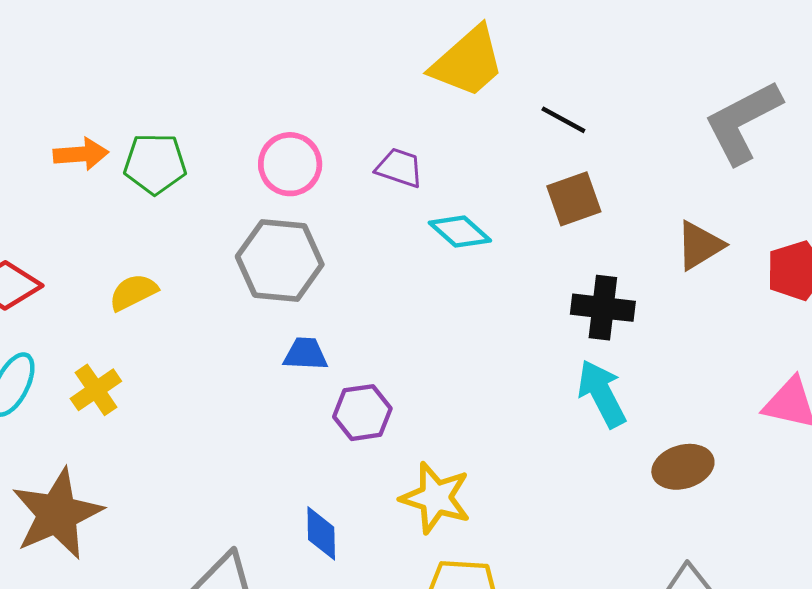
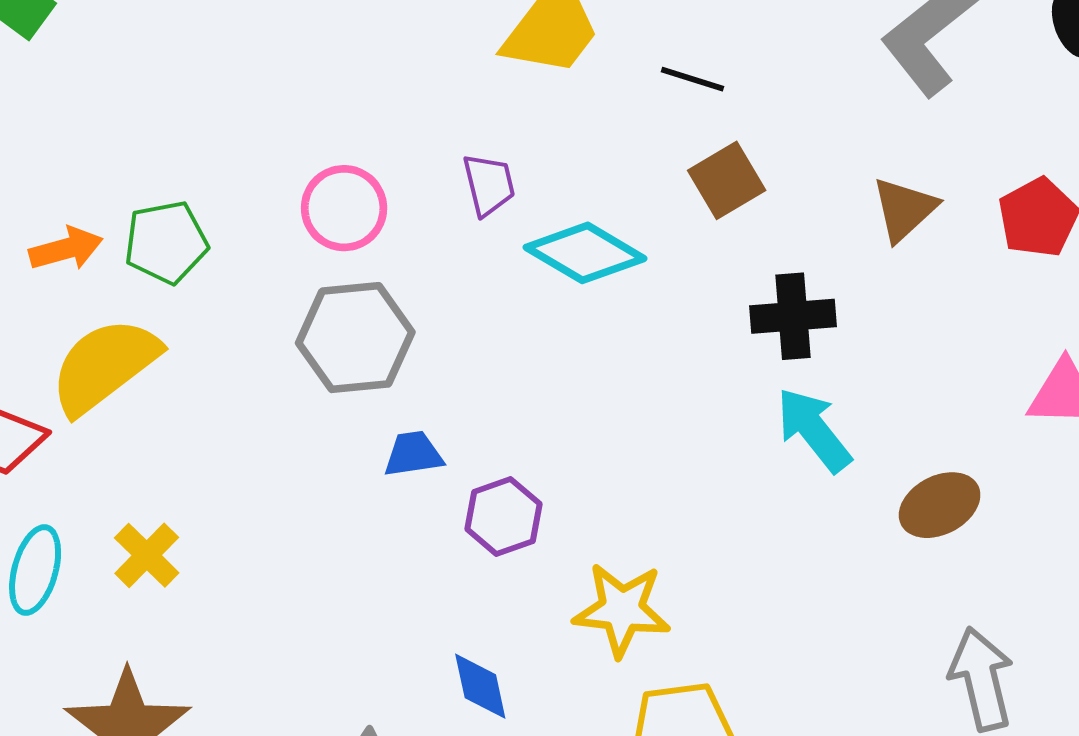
purple trapezoid: (399, 168) -> (489, 185), turned 69
cyan diamond: (460, 232) -> (585, 253), size x1.4
yellow semicircle: (133, 292) -> (104, 366), moved, size x1.8

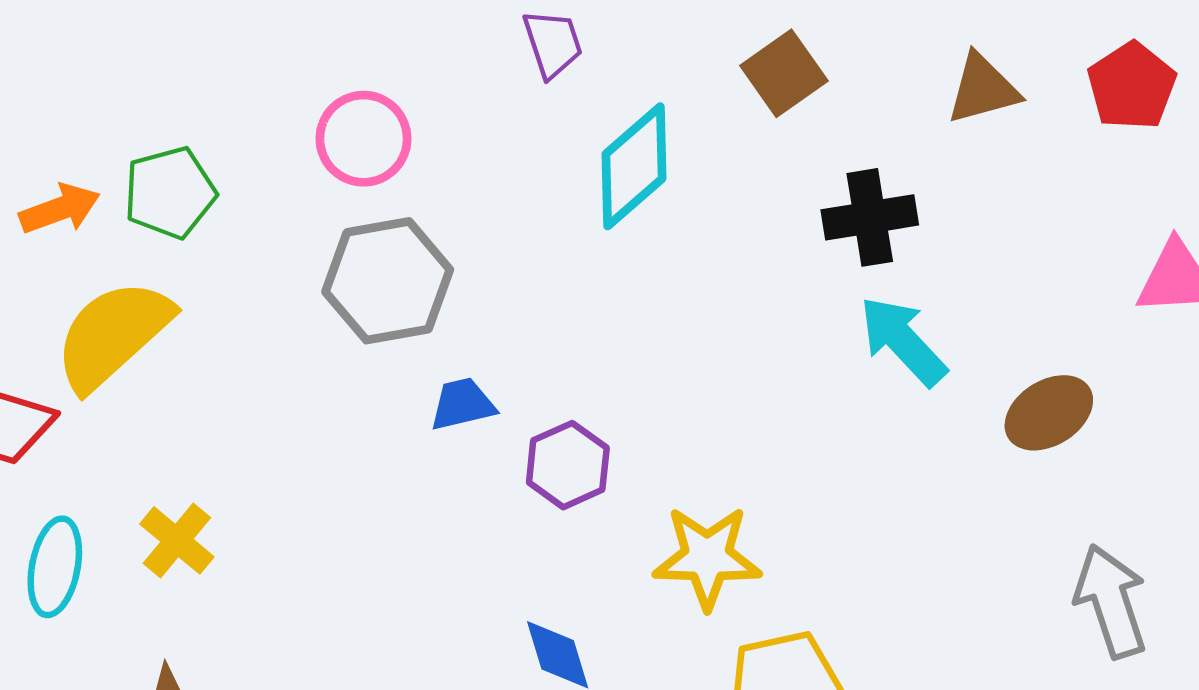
purple trapezoid: (489, 185) -> (553, 44), moved
brown triangle: (904, 209) -> (983, 89), turned 32
cyan diamond: (585, 253) -> (634, 166), turned -67

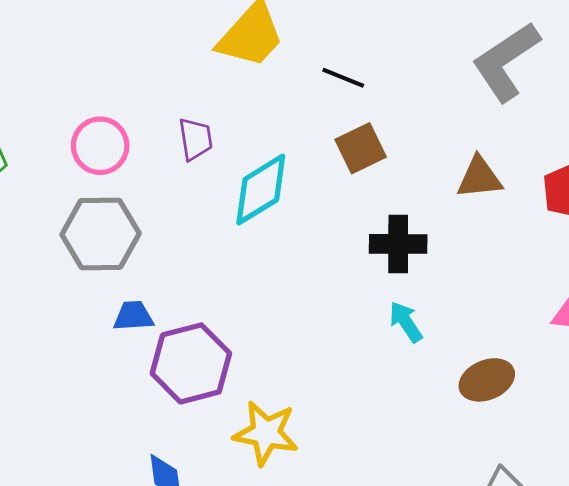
purple trapezoid: (553, 44) -> (195, 139), moved
cyan arrow: (903, 341) -> (406, 322), size x0.7
purple hexagon: (568, 465) -> (191, 363), size x1.5

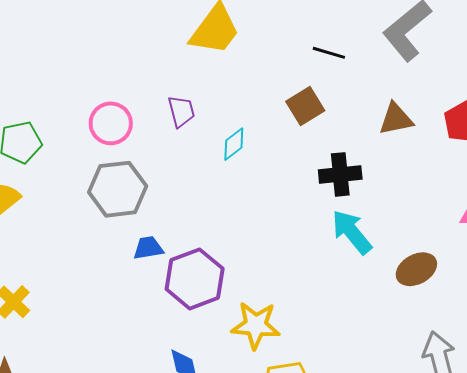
black line: (343, 78) -> (329, 53), moved
cyan diamond: (261, 189) -> (234, 144), size x0.6
cyan arrow: (406, 322) -> (352, 232), size x1.5

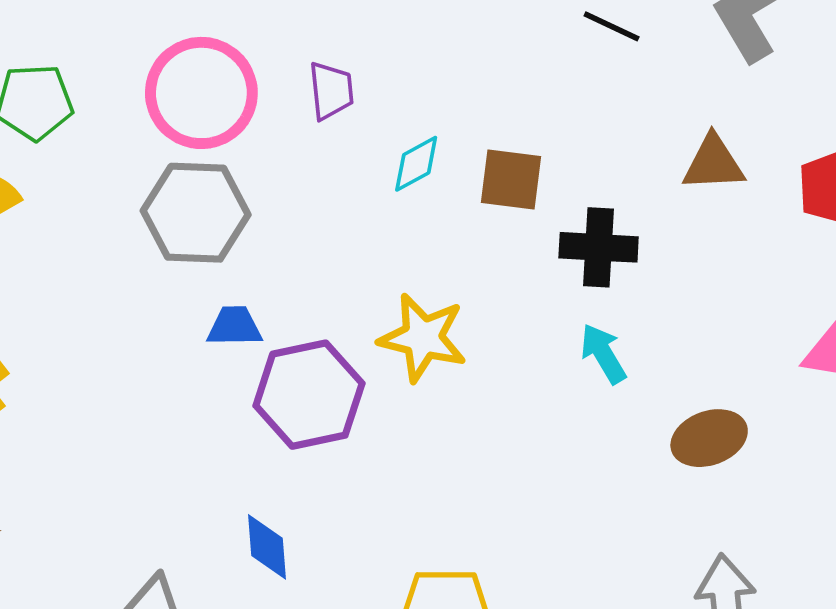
brown square: (305, 106) -> (511, 180), moved, turned 30
pink circle: (111, 123) -> (201, 93), size x1.4
cyan arrow: (352, 232) -> (603, 354), size x0.7
yellow star: (256, 325) -> (423, 338), moved

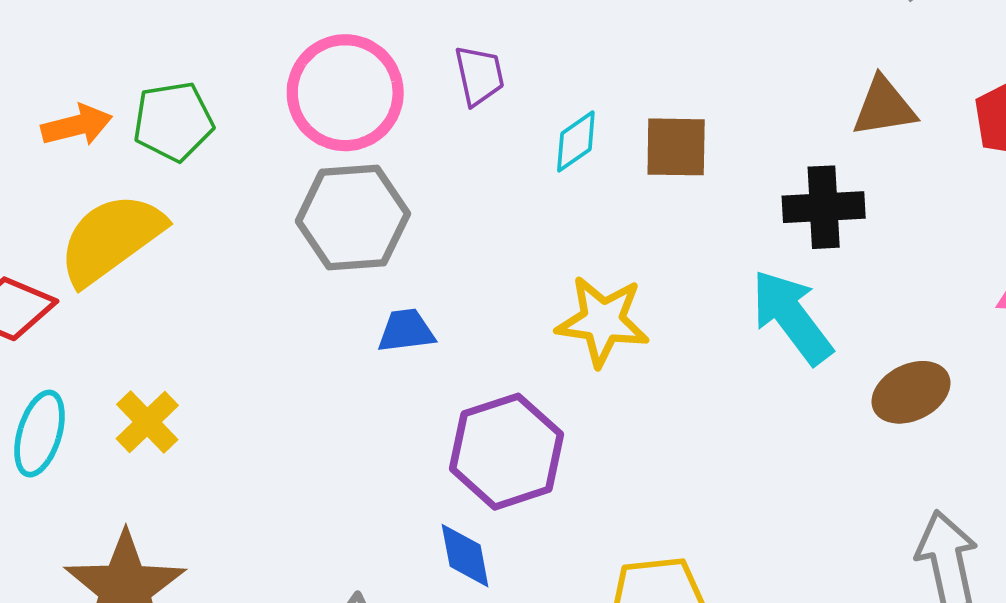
black cross: (599, 247) -> (824, 207), moved
cyan arrow: (603, 354) -> (792, 317), size x1.6
purple hexagon: (309, 395) -> (506, 452), moved

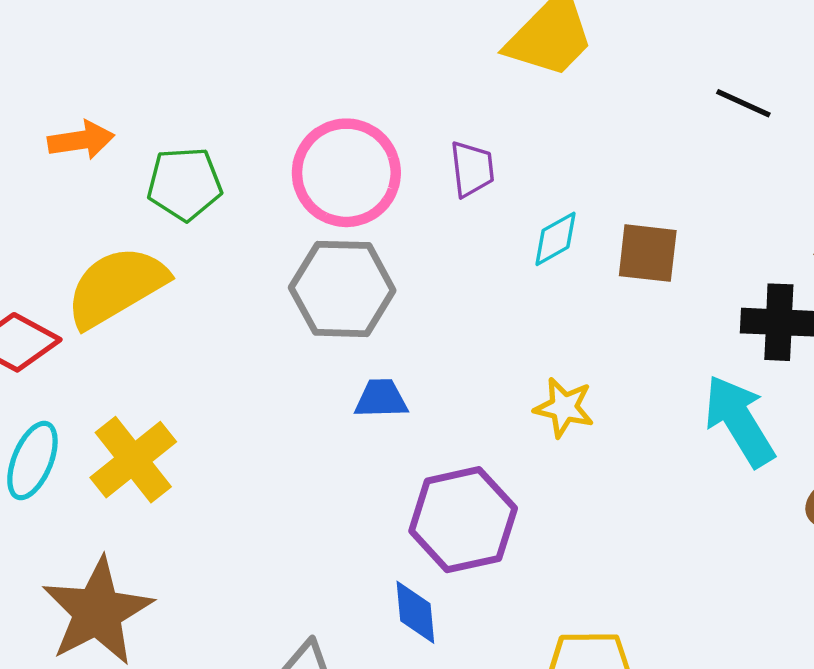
orange arrow: (77, 125) -> (81, 140), moved
yellow star: (603, 321) -> (564, 407), size x0.7
yellow cross: (147, 422) -> (133, 460), size x1.4

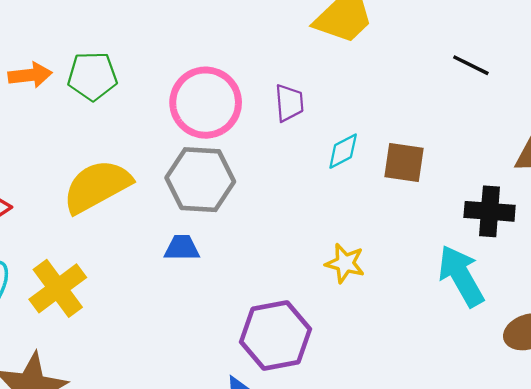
green pentagon: (185, 184) -> (92, 76), moved
yellow semicircle: (116, 287) -> (97, 186), moved
blue trapezoid: (381, 399) -> (182, 248), moved

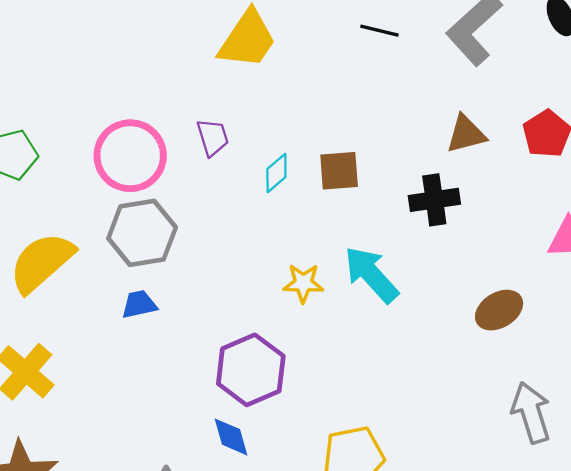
black line: (471, 65) -> (379, 31), moved
cyan arrow: (461, 276) -> (371, 274), moved

